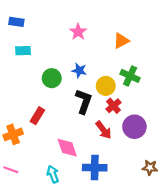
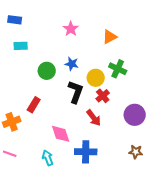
purple circle: (134, 127) -> (135, 115), moved

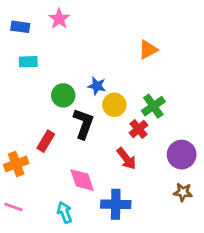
pink star: (71, 29) -> (59, 19), moved
green cross: (118, 69) -> (153, 106), moved, turned 30
yellow circle: (96, 78) -> (114, 105), moved
black L-shape: (76, 92) -> (83, 124), moved
brown star: (136, 152) -> (183, 192), moved

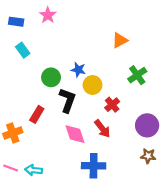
cyan rectangle: (28, 62) -> (23, 50), turned 56
green cross: (153, 106) -> (137, 75), moved
pink diamond: (82, 180) -> (75, 134), moved
cyan arrow: (65, 212) -> (34, 170), moved, turned -63

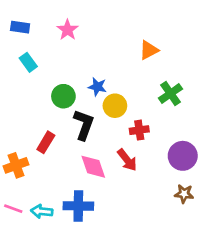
pink star: (48, 15) -> (67, 30), moved
red cross: (112, 105) -> (139, 130), turned 32
blue cross: (94, 166) -> (78, 206), moved

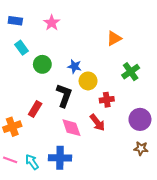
green circle: (63, 96) -> (42, 64), moved
cyan arrow: (42, 211) -> (32, 162), turned 49

